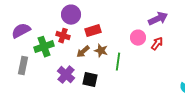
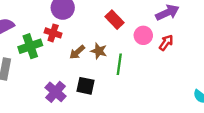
red rectangle: (93, 31) -> (114, 20), moved, turned 63
purple cross: (66, 75) -> (56, 92), moved

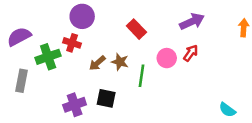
pink circle: (143, 35) -> (167, 58), moved
purple cross: (56, 92) -> (75, 105), turned 30

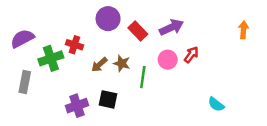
purple circle: (82, 16) -> (108, 19), moved
purple arrow: (192, 21) -> (171, 27), moved
cyan semicircle: (227, 110) -> (216, 104), moved

